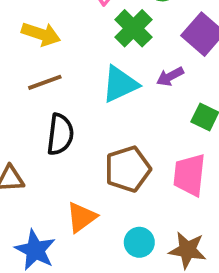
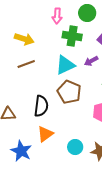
green cross: (133, 28) -> (72, 36), turned -36
black semicircle: (60, 134) -> (41, 106), moved
brown pentagon: (128, 169) -> (69, 92), moved, turned -30

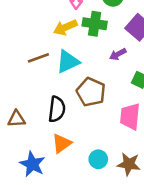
yellow arrow: (24, 39) -> (65, 27), moved, turned 138
cyan triangle: (65, 65) -> (68, 62), moved

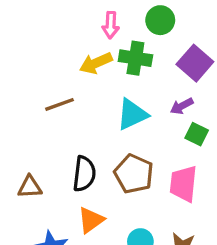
purple arrow: (118, 54) -> (182, 106), moved
cyan triangle: (68, 62) -> (132, 114), moved
brown pentagon: (91, 92) -> (134, 174), moved

